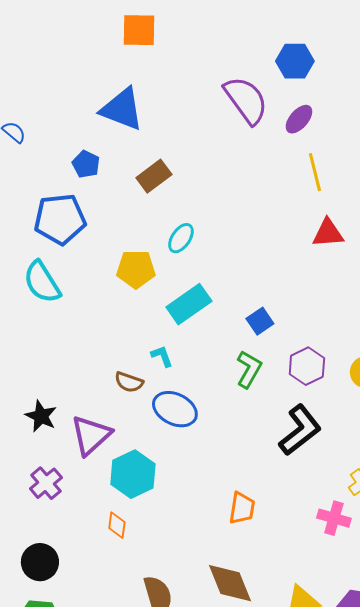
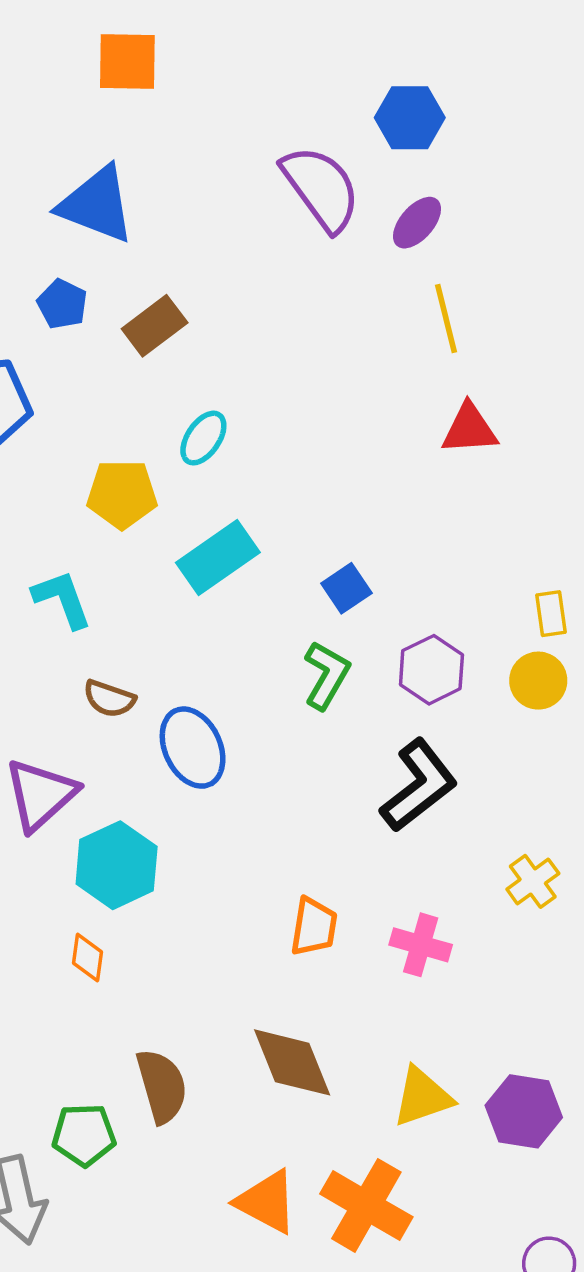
blue pentagon: (86, 164) -> (62, 304), moved
cyan L-shape: (162, 356) -> (62, 599), moved, size x1.5
blue ellipse: (175, 409) -> (193, 748), turned 39
pink cross: (334, 518) -> (421, 945), moved

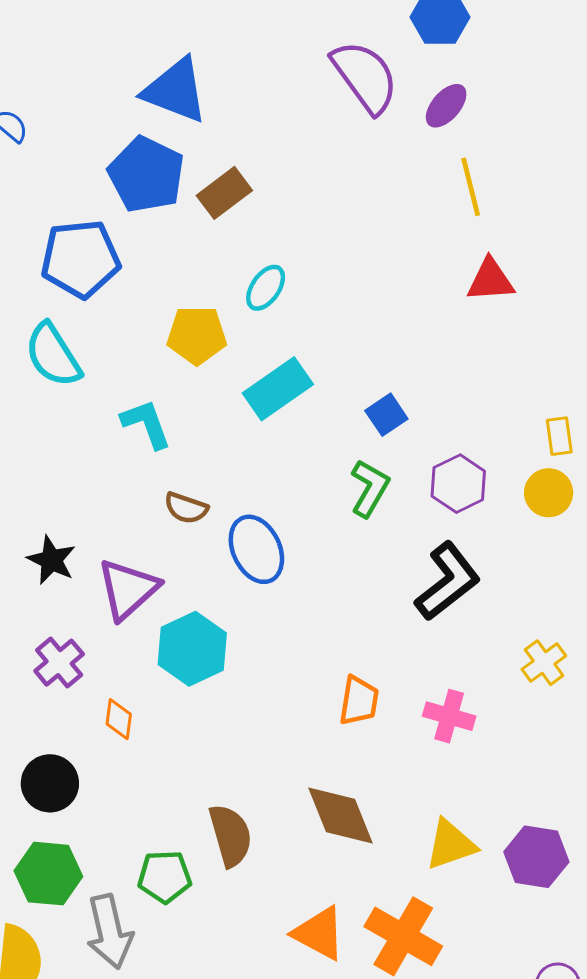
blue pentagon: (62, 304) -> (146, 175), size x1.8
orange diamond: (88, 957) -> (119, 719), moved

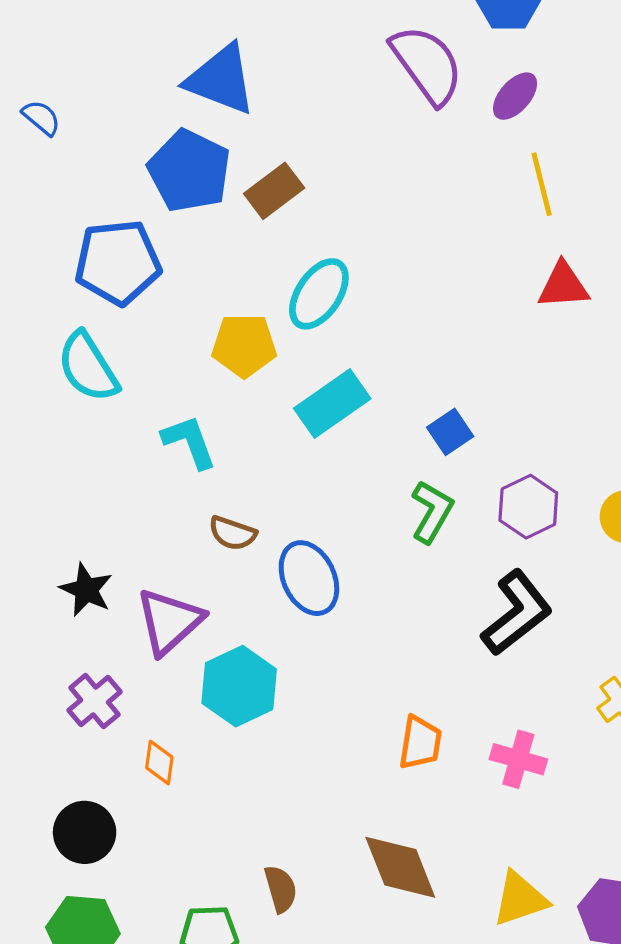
cyan ellipse: (266, 288) -> (319, 294), size x1.4
brown semicircle: (230, 835) -> (281, 889), size x0.7

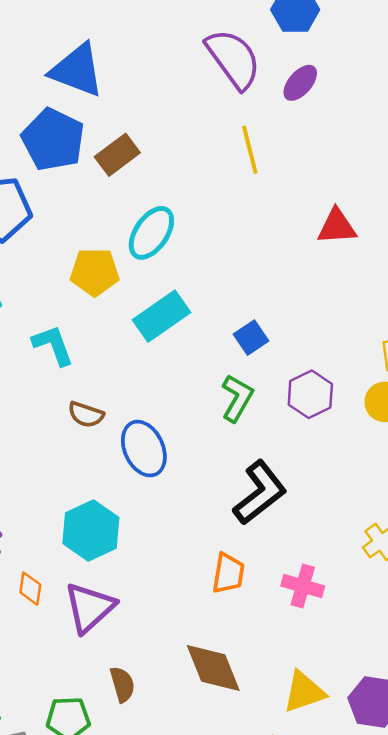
yellow line: (542, 184) -> (250, 150), moved
black L-shape: (517, 613) -> (260, 493), moved
purple triangle: (169, 621) -> (90, 607), moved

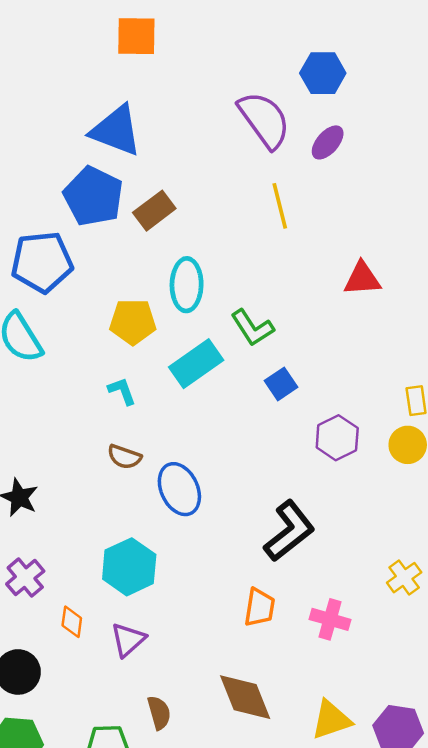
cyan ellipse: (151, 233) -> (187, 285), turned -33
cyan L-shape: (53, 345) -> (122, 391), moved, size x0.7
green L-shape: (237, 398) -> (252, 328), moved, turned 117
purple triangle: (90, 607) -> (128, 640), size x0.7

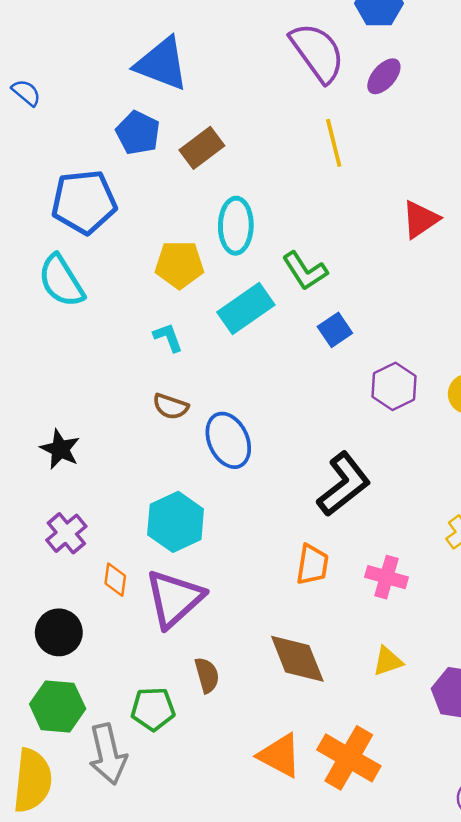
blue pentagon: (93, 196) -> (138, 133), size x0.7
red triangle: (362, 279) -> (420, 219), turned -30
purple triangle: (128, 640) -> (174, 598), size x1.6
yellow triangle: (331, 720) -> (388, 661), moved, size x0.7

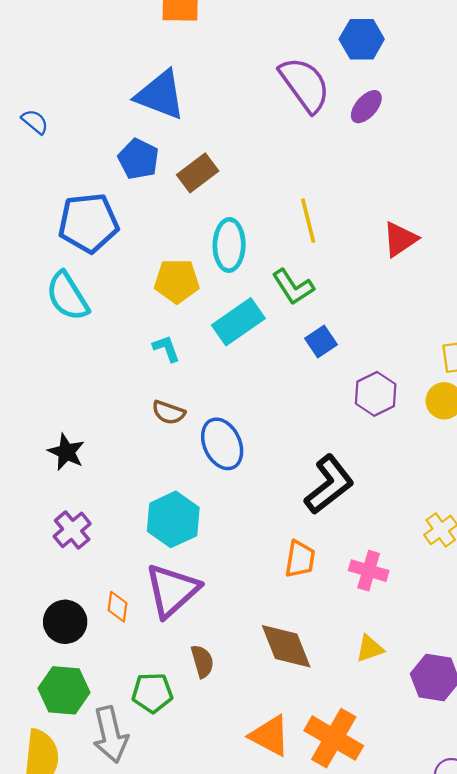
yellow line: (334, 143) -> (308, 221), moved
orange diamond: (115, 580) -> (117, 607), moved

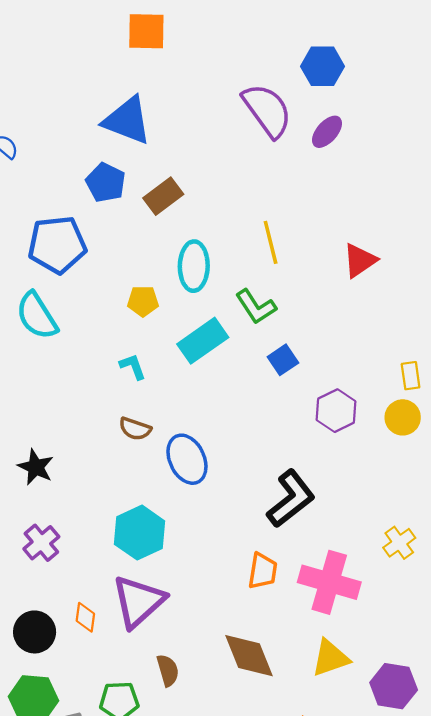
yellow pentagon: (177, 281) -> (143, 301), size x0.7
pink cross: (369, 571) -> (329, 582), size x1.6
yellow triangle: (370, 649) -> (330, 658), size x1.4

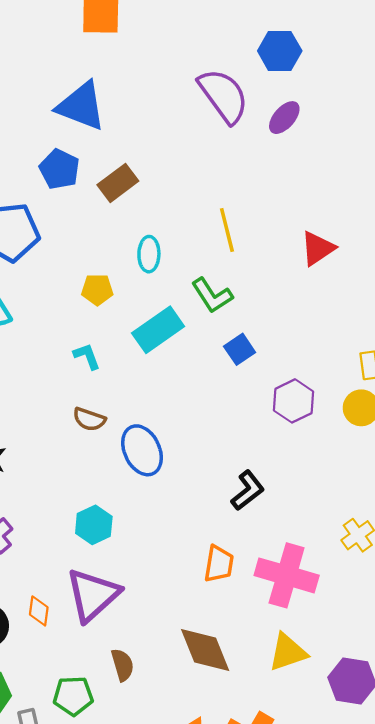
cyan ellipse: (194, 266) -> (149, 254), size x0.7
black L-shape: (291, 499) -> (248, 490), size x0.7
cyan hexagon: (140, 533) -> (94, 525), size x0.7

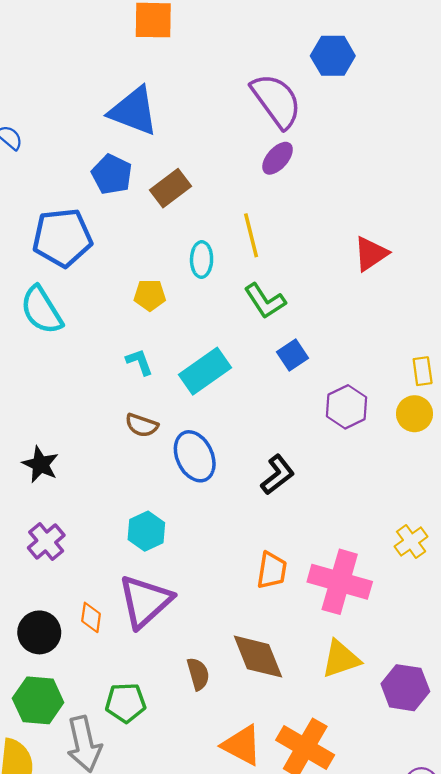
purple ellipse: (284, 118) -> (278, 158), moved
yellow line: (227, 230) -> (251, 235), moved
cyan rectangle: (158, 330) -> (205, 371), moved
black L-shape: (248, 490) -> (278, 475), moved
brown semicircle: (123, 665) -> (198, 674), moved

